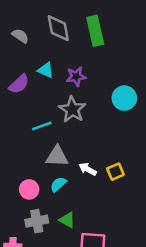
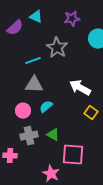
purple star: (76, 76) -> (72, 19), moved
gray triangle: (57, 156) -> (34, 85), moved
white arrow: (88, 169) -> (80, 88), moved, size x1.5
yellow square: (115, 172) -> (91, 113), moved, turned -32

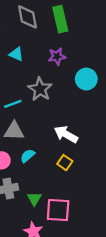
yellow square: (91, 113) -> (65, 163), moved
green triangle: (53, 135) -> (34, 199), moved, turned 32

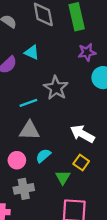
purple star: (57, 56) -> (87, 52), moved
green triangle: (34, 199) -> (63, 177), moved

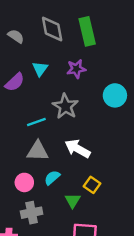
cyan triangle: (32, 52) -> (40, 69), turned 42
purple star: (87, 52) -> (76, 69), moved
white arrow: (82, 134) -> (77, 149), moved

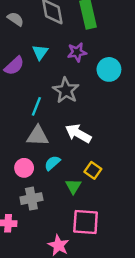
cyan circle: (115, 95) -> (109, 69), moved
cyan line: (36, 122) -> (36, 106), turned -48

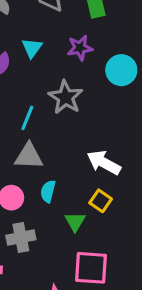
white arrow: (78, 133) -> (104, 163), moved
cyan semicircle: (52, 163) -> (48, 191), turned -35

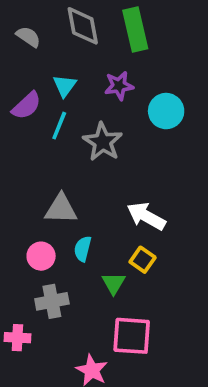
cyan line: (27, 118) -> (59, 126), moved

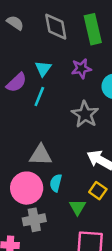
gray semicircle: (28, 37) -> (15, 23), moved
gray star: (103, 142) -> (85, 114), moved
pink circle: (41, 256) -> (27, 188), size x1.6

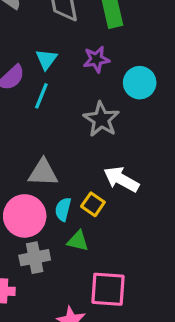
yellow square: (98, 191) -> (93, 204), moved
green triangle: (77, 207) -> (78, 241), moved, turned -48

